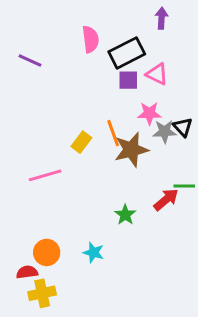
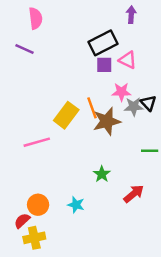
pink semicircle: (90, 39) -> (36, 18), moved
yellow rectangle: (81, 142) -> (66, 115), size x1.5
red arrow: (166, 200) -> (134, 194), moved
red semicircle: (27, 272) -> (22, 221), turned -35

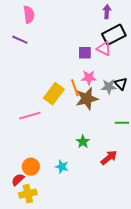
black rectangle: (103, 43) -> (114, 35), moved
pink star: (121, 92) -> (89, 78), moved

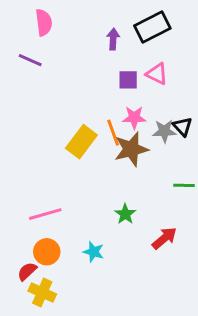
purple arrow: (107, 12) -> (113, 39), moved
black rectangle: (114, 35) -> (152, 27), moved
pink line: (30, 116) -> (45, 214), moved
yellow cross: (28, 194) -> (42, 292), turned 36

